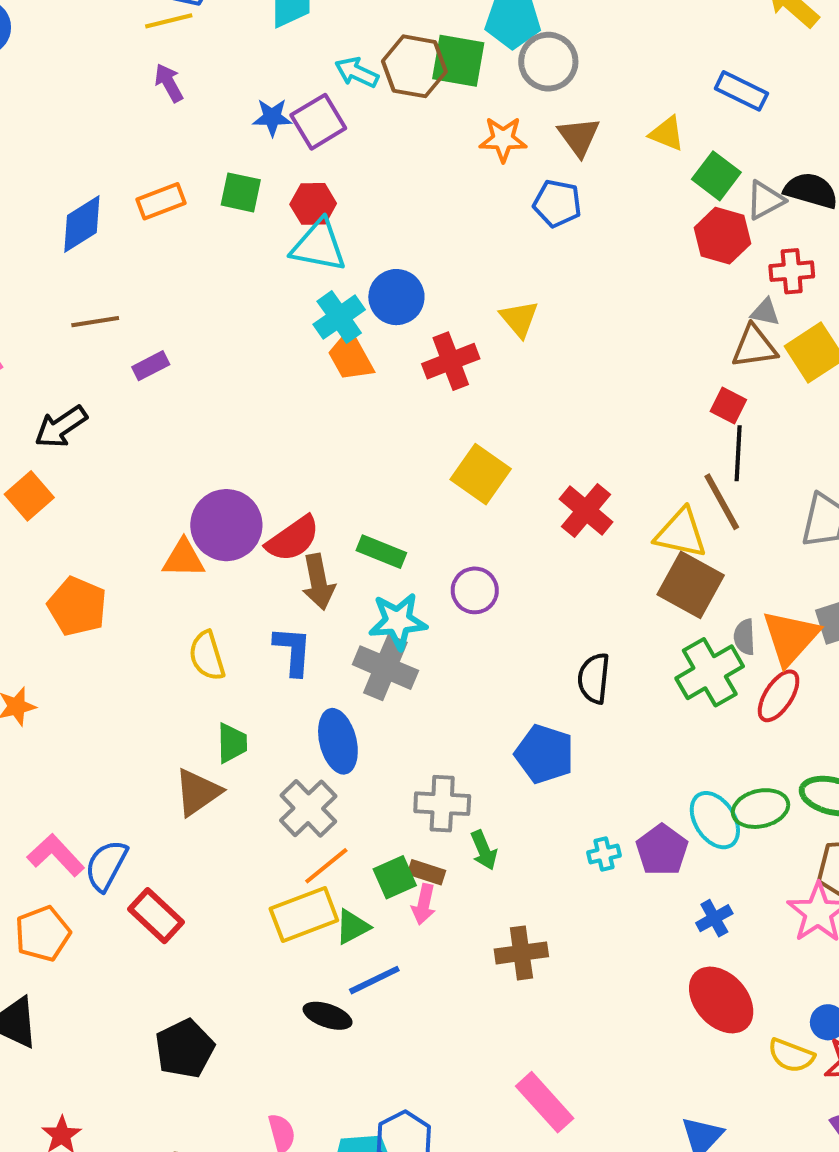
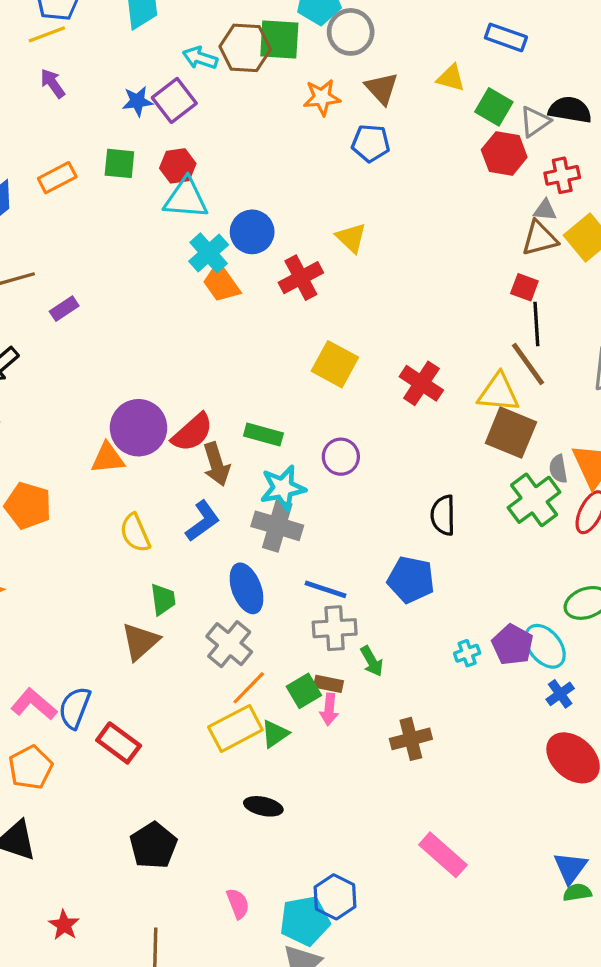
blue L-shape: (293, 651) -> (203, 521), turned 57
cyan ellipse: (715, 820) -> (545, 646), moved
blue line: (374, 980) -> (325, 589), moved, turned 51

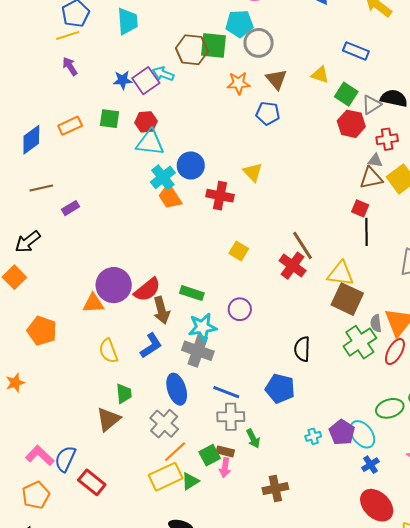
cyan arrow: (200, 58) -> (163, 74), moved
red cross: (301, 278) -> (220, 196), turned 36
yellow square: (335, 364) -> (239, 251), size x0.7
brown line: (528, 364) -> (303, 245), moved

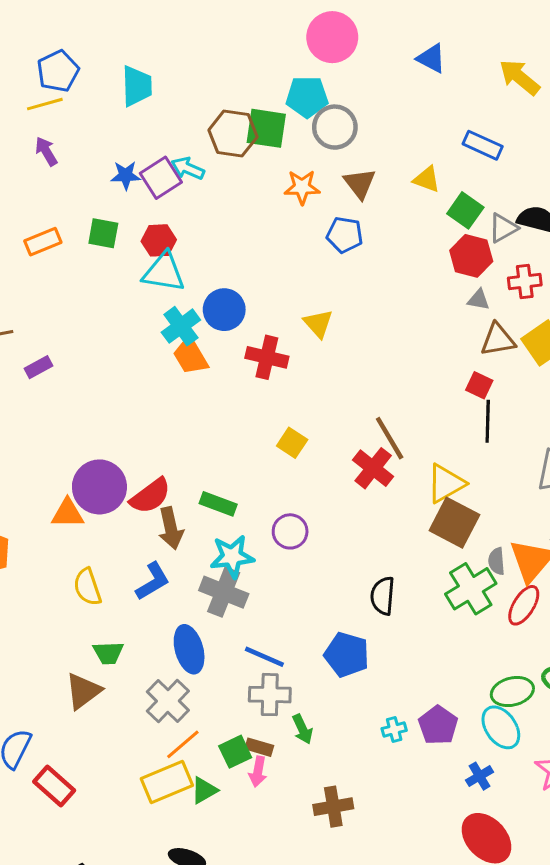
gray triangle: (375, 161) -> (479, 300), moved
yellow triangle: (341, 274) -> (446, 483), turned -40
green trapezoid: (124, 394) -> (108, 653), turned 90
cyan ellipse: (362, 434) -> (501, 727), moved

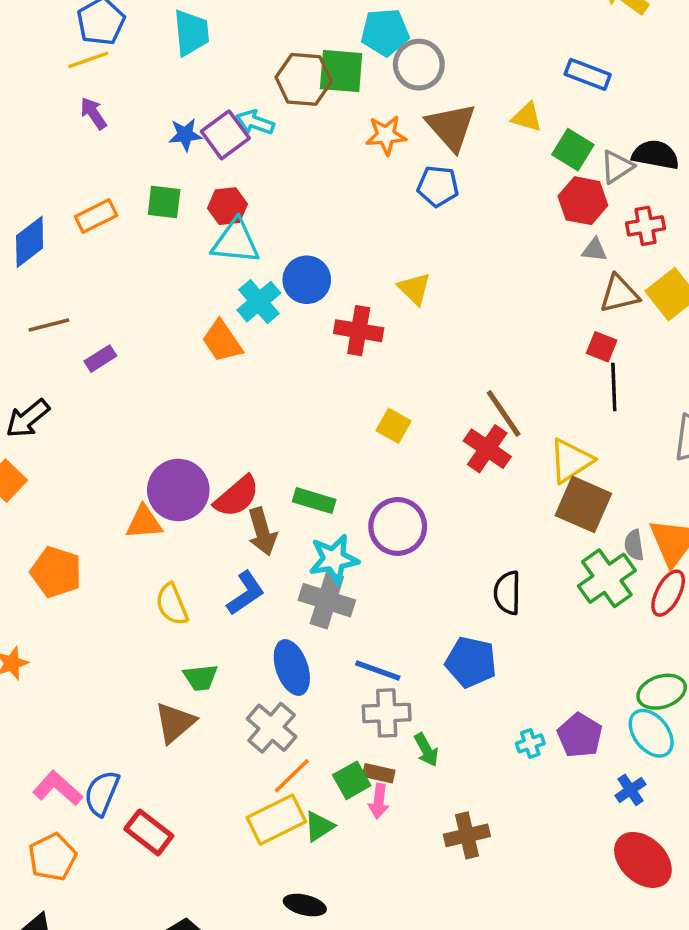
brown triangle: (360, 184) -> (451, 127), size x1.4
orange trapezoid: (190, 356) -> (222, 341), moved
purple circle: (290, 531) -> (398, 526), size x1.4

